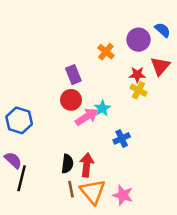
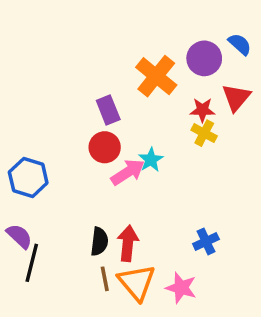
orange cross: (106, 52) -> (156, 76), size x1.6
blue cross: (122, 138) -> (206, 241), moved

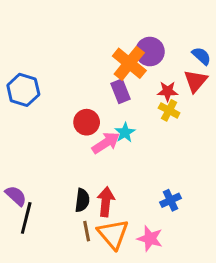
blue semicircle: (240, 44) -> (201, 56), moved
purple circle: (204, 58) -> (150, 52), moved
purple rectangle: (108, 110) -> (120, 91), moved
blue hexagon: (28, 177) -> (23, 90), moved

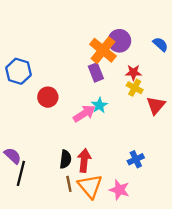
red triangle: (196, 81) -> (156, 105), moved
red circle: (87, 122) -> (48, 97), moved

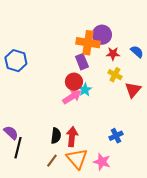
blue semicircle: (160, 44) -> (137, 52), moved
orange cross: (103, 50) -> (88, 43), turned -30
red star: (133, 72) -> (113, 54), moved
red circle: (48, 97) -> (74, 82), moved
brown line: (69, 184) -> (52, 161), moved, turned 48

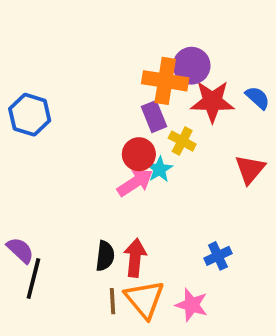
red star: (113, 54) -> (212, 101), size x1.6
yellow cross: (115, 75) -> (182, 141), moved
brown line: (52, 161) -> (113, 301), moved, turned -40

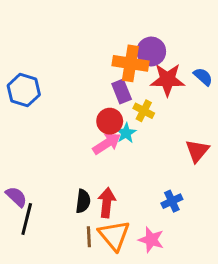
red triangle: (250, 169) -> (197, 151), moved

